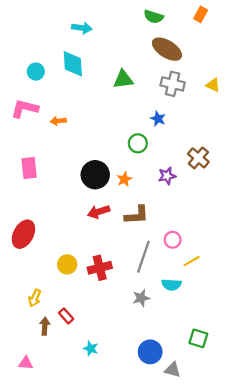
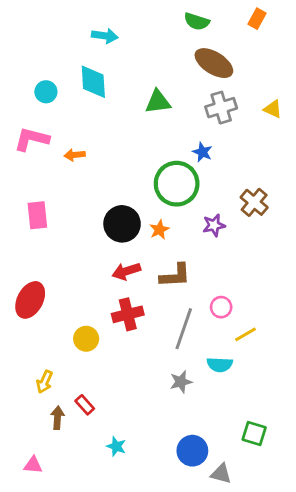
gray cross: (173, 84) -> (221, 108), turned -30
green circle: (138, 143) -> (177, 184), size x1.8
red cross: (100, 268) -> (128, 314), moved

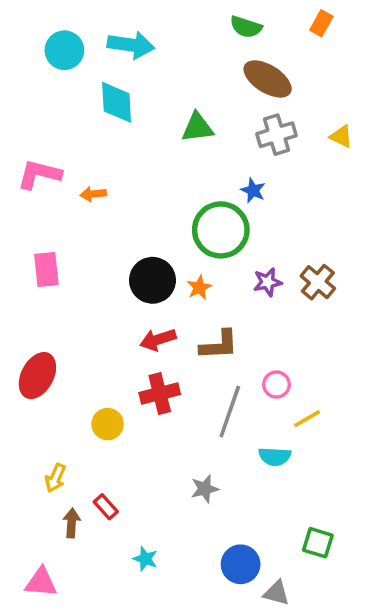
cyan arrow: (105, 36) -> (131, 45), size x1.4
cyan circle: (46, 92) -> (64, 50), moved, size x1.4
brown cross: (254, 202) -> (318, 282), moved
gray star: (181, 382) -> (205, 489), moved
pink triangle: (33, 465) -> (41, 582), size x1.4

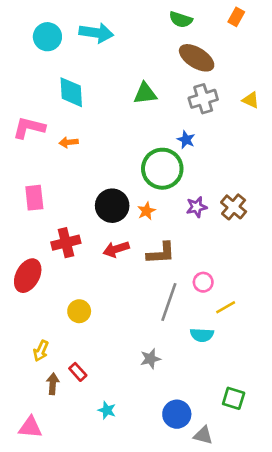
cyan diamond: (117, 102) -> (71, 92), moved
red cross: (160, 394) -> (66, 243), moved

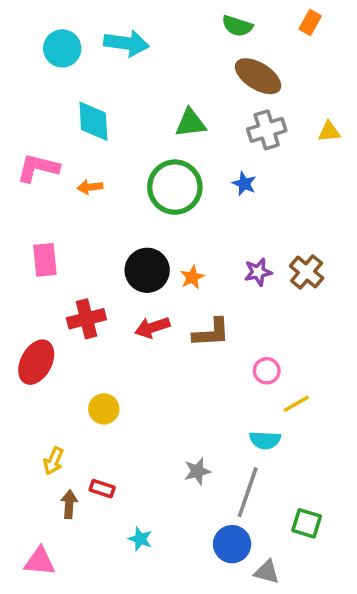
yellow triangle: (251, 100) -> (329, 132), turned -30
green circle: (162, 169) -> (175, 187), moved
gray line: (169, 302) -> (248, 492), moved
red rectangle: (78, 372) -> (102, 489), turned -30

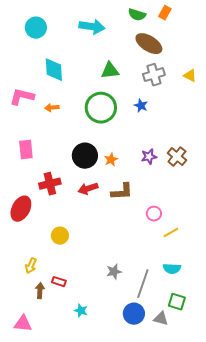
orange rectangle: (310, 22) -> (165, 13), moved
cyan arrow: (126, 43) -> (92, 27), moved
yellow triangle: (329, 132) -> (190, 76), turned 32
cyan semicircle: (265, 440) -> (172, 269), moved
gray triangle: (267, 572) -> (161, 319), moved

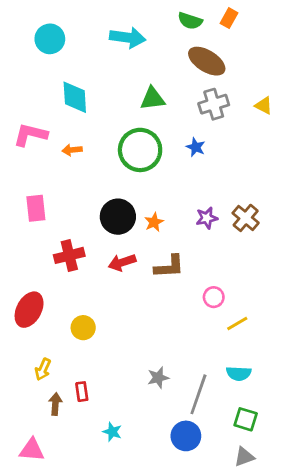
red ellipse: (21, 209) -> (29, 310), moved
red rectangle: (59, 282) -> (82, 392), turned 64
gray triangle: (161, 319) -> (244, 457), moved, turned -35

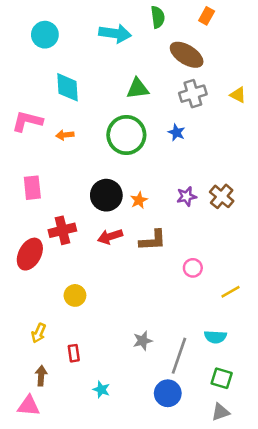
green semicircle: (190, 21) -> (158, 17), moved, turned -115
red ellipse: (29, 310) -> (30, 254), moved
yellow line: (237, 323) -> (230, 292), moved
brown arrow: (55, 404) -> (41, 376), moved

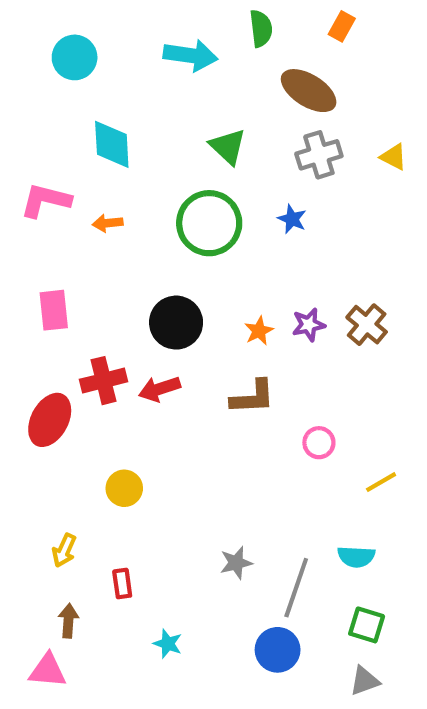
green triangle: (138, 89) -> (228, 147), turned 50
orange star: (139, 200) -> (259, 331), moved
red arrow: (110, 237) -> (159, 389), moved

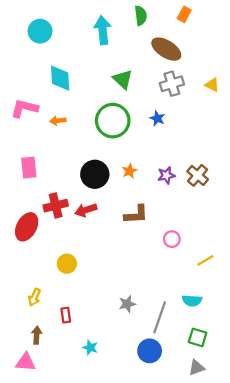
cyan arrow: (191, 55) -> (103, 30), turned -104
orange star: (259, 331) -> (129, 171), moved

